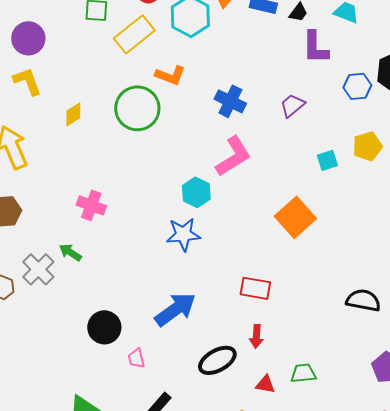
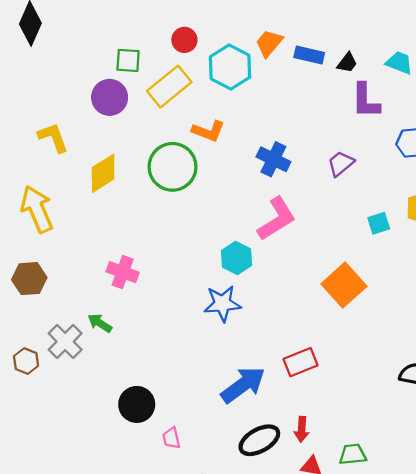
purple circle: (28, 38) -> (110, 97), moved
yellow diamond: (73, 114) -> (103, 173), size x1.5
red rectangle: (255, 288) -> (301, 362), turned -32
blue arrow: (175, 309) -> (243, 385), moved
red arrow: (256, 336) -> (302, 429), moved

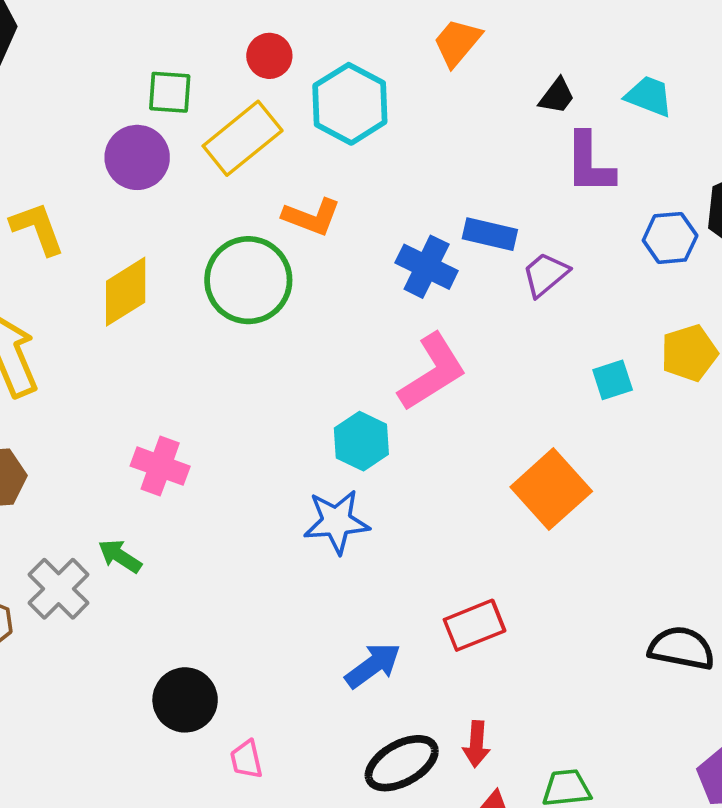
orange trapezoid: (269, 43) -> (457, 42), moved
blue rectangle: (309, 55) -> (490, 234), moved
blue arrow: (243, 385) -> (373, 665), size x0.7

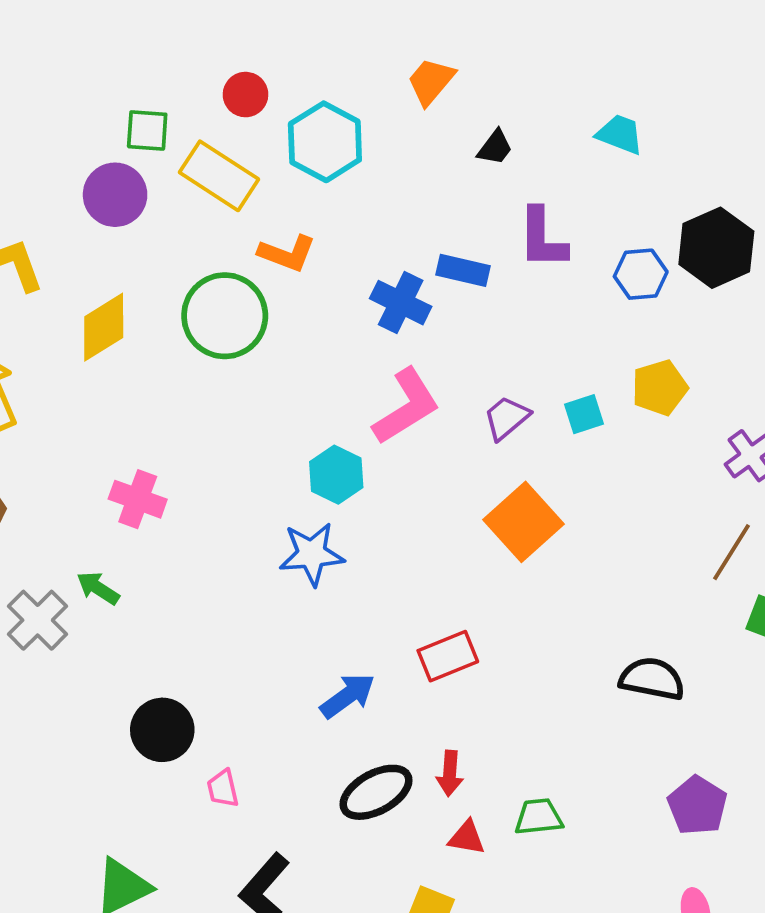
black trapezoid: (557, 96) -> (495, 147), moved
yellow rectangle: (243, 138) -> (219, 176), turned 72
purple L-shape: (590, 163) -> (542, 238), moved
purple trapezoid: (545, 274) -> (506, 418), moved

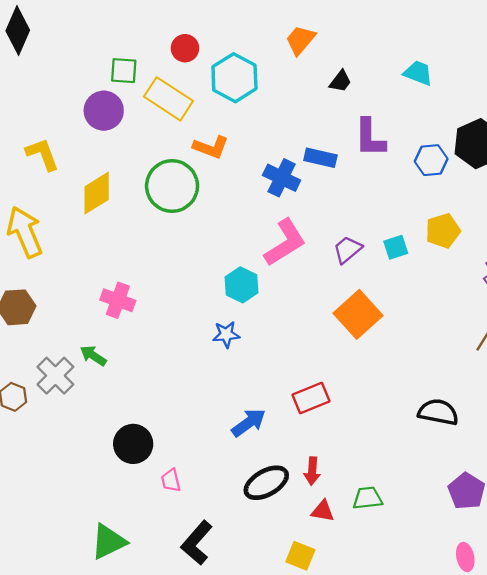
blue star: (312, 554) -> (226, 334), size x0.7

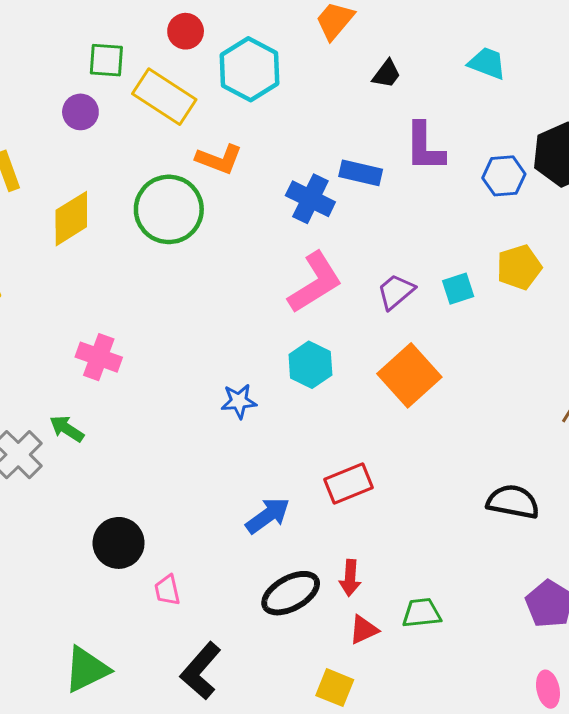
purple circle: (104, 111) -> (80, 112), size x0.7
cyan hexagon: (242, 285) -> (310, 365), moved
red triangle: (323, 511) -> (364, 630), turned -35

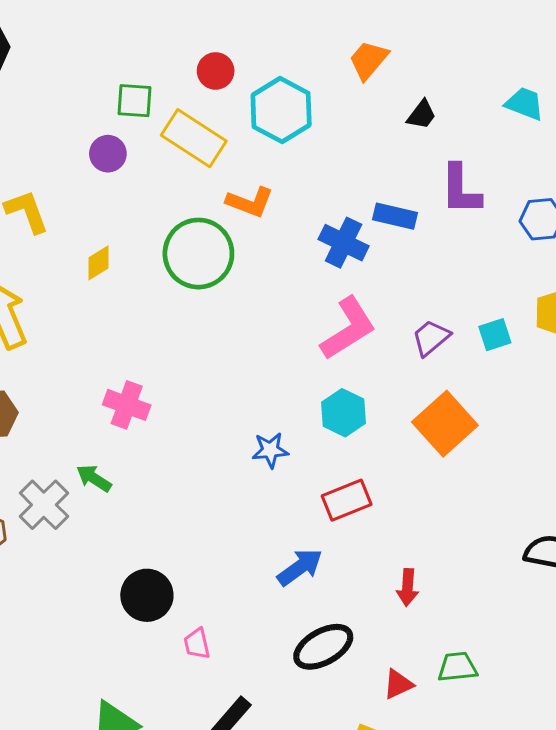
yellow diamond: (71, 219) -> (99, 263), size x0.6
red rectangle: (348, 484) -> (347, 500), moved
red arrow: (350, 578) -> (408, 587), moved

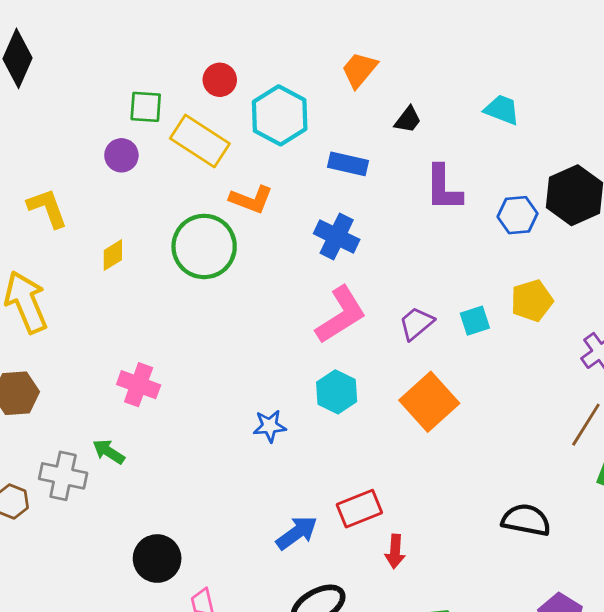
blue rectangle: (395, 216) -> (348, 164), moved
red rectangle: (347, 500) -> (359, 509), moved
gray cross: (44, 505) -> (63, 476), turned -33

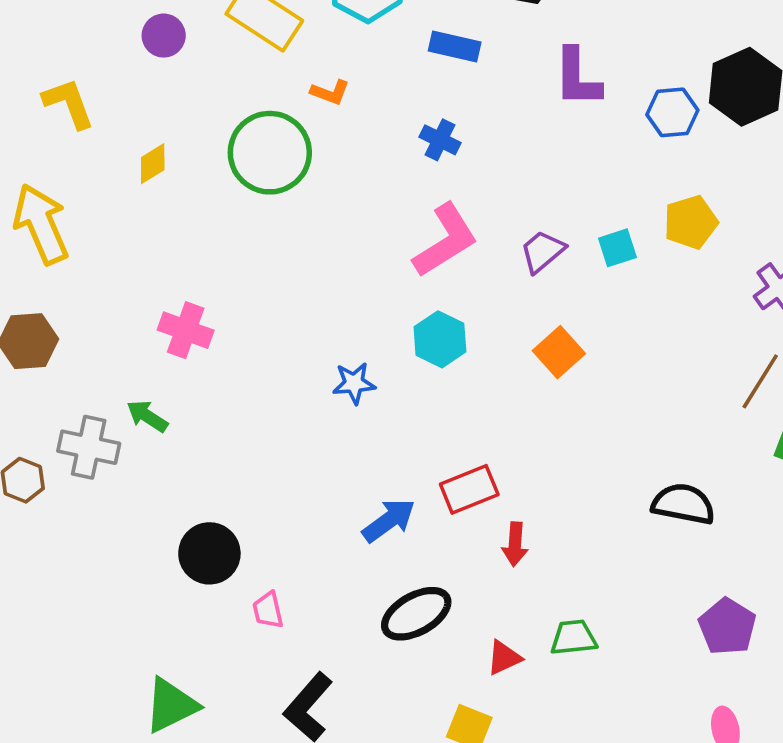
orange L-shape: (251, 199) -> (330, 92), size x0.7
blue cross: (337, 237) -> (440, 140), size x0.7
orange square: (429, 402) -> (559, 352), size x0.7

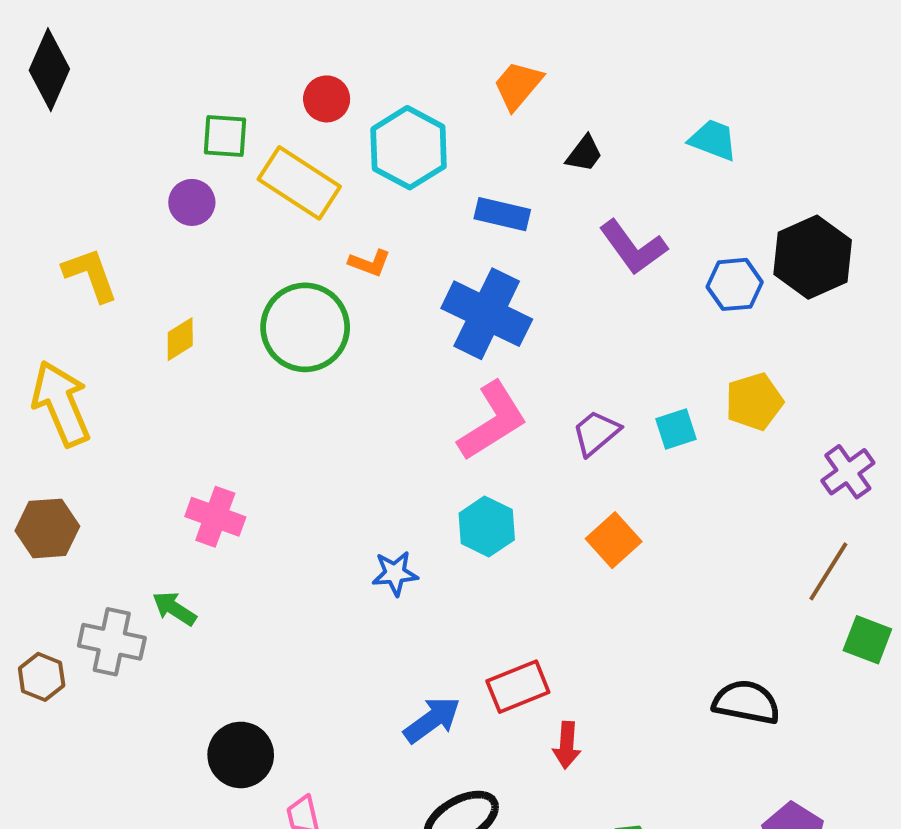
purple L-shape: (577, 78) -> (633, 247), turned -36
blue cross: (440, 140) -> (487, 314), size x2.0

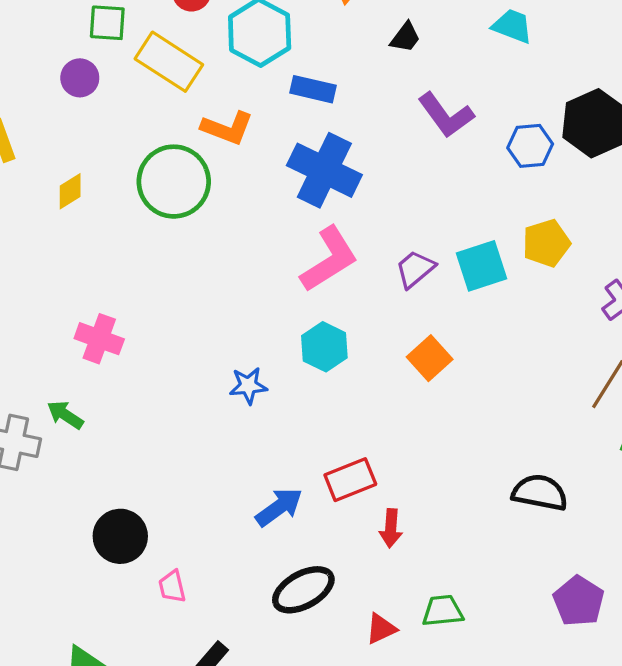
blue rectangle: (502, 214) -> (313, 89), moved
orange L-shape: (370, 263) -> (227, 128), size x1.5
cyan square: (676, 429) -> (482, 266), size x1.5

